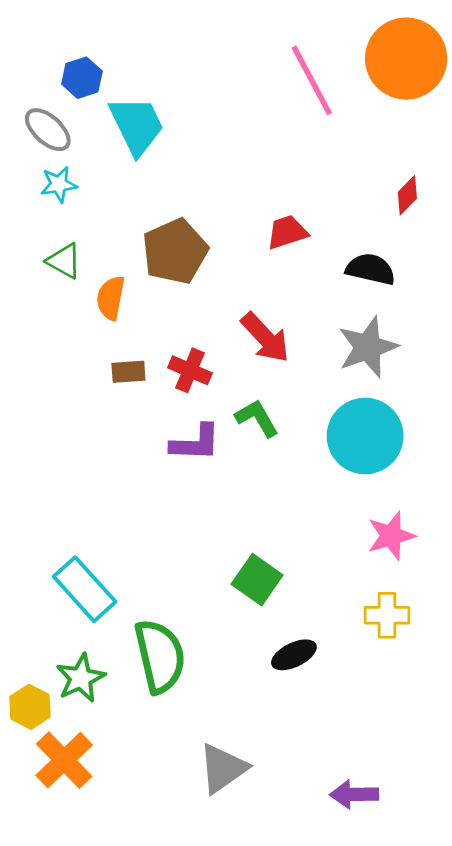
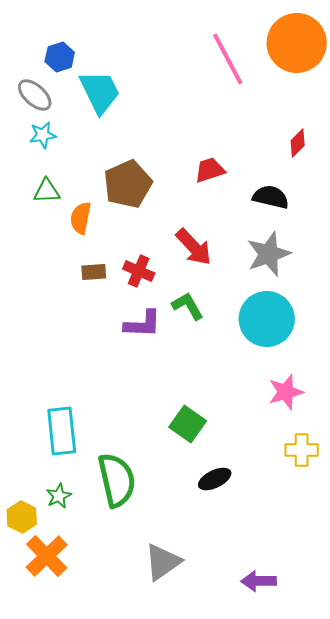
green triangle: (64, 261) -> (47, 191), turned -32
cyan rectangle: (85, 589) -> (62, 431), turned 36
yellow cross: (387, 615) -> (302, 450), moved
green star: (81, 678) -> (59, 496), size x0.7

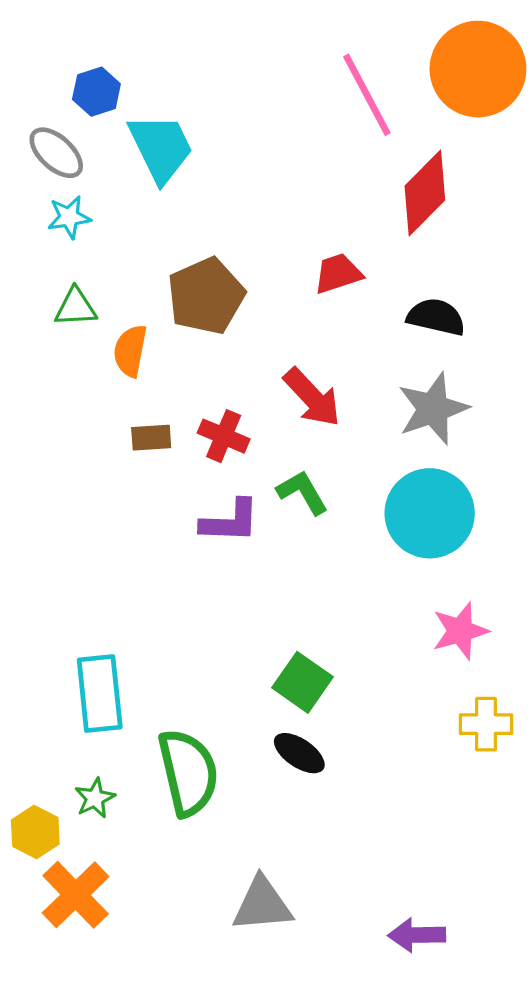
red diamond: (298, 143) -> (425, 193), moved, size x1.8
black ellipse: (215, 479) -> (299, 753), moved, turned 60
gray triangle: (163, 562) -> (262, 904), turned 30

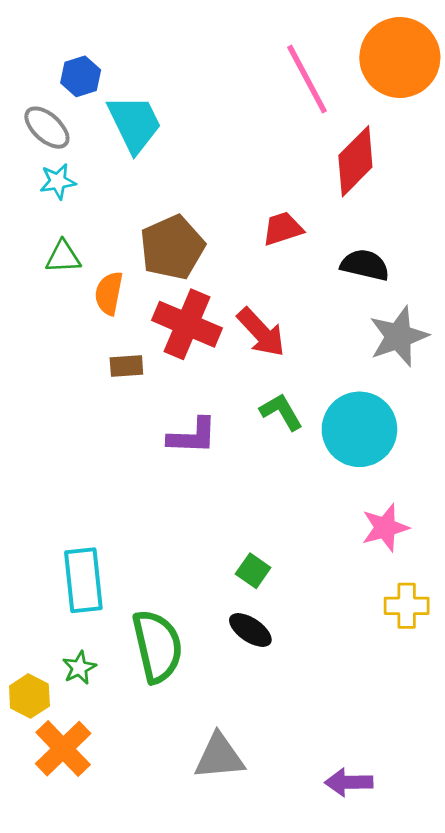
gray star: (433, 409) -> (399, 336), moved
red cross: (224, 436) -> (187, 324), moved, size x1.6
green L-shape: (303, 492) -> (281, 412), moved
green square: (303, 682) -> (253, 571), size x0.7

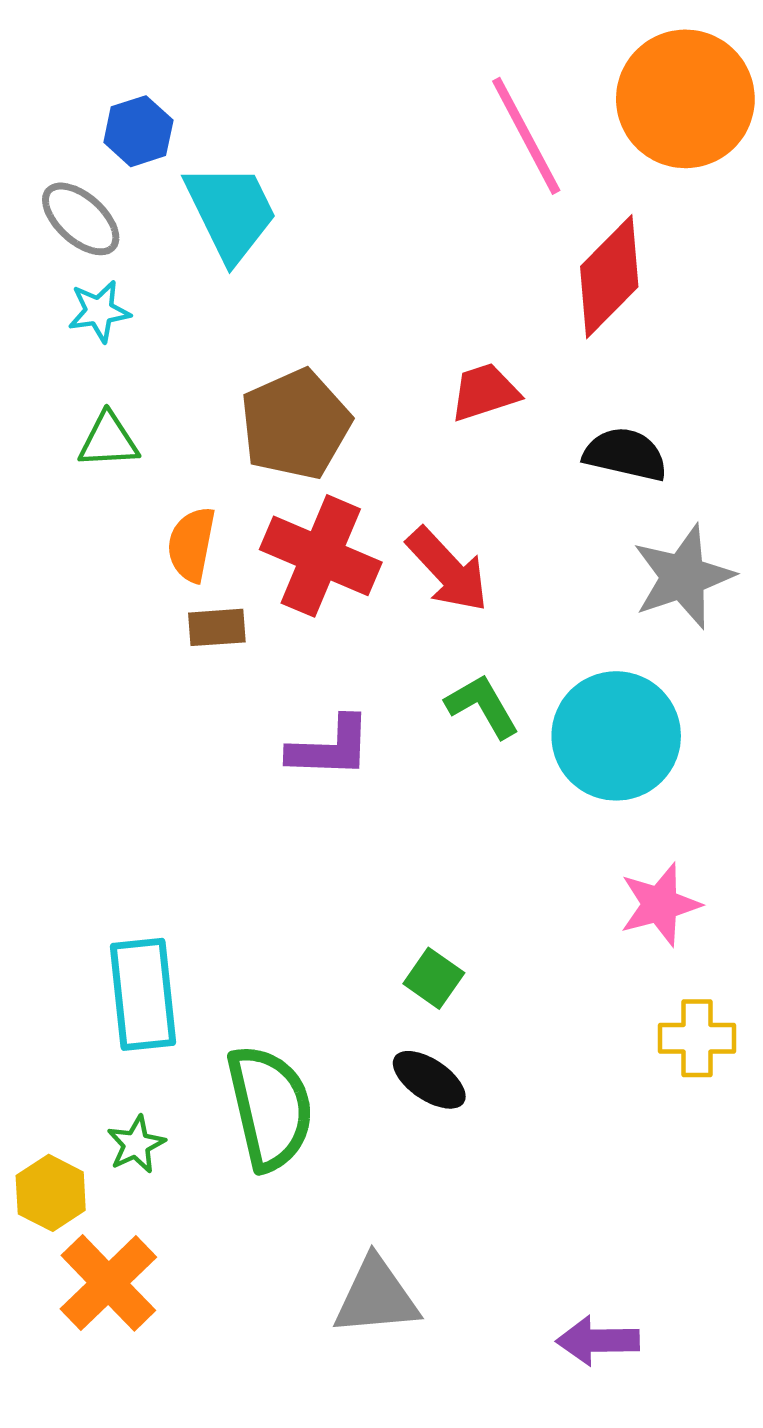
orange semicircle: (109, 293) -> (191, 544), moved

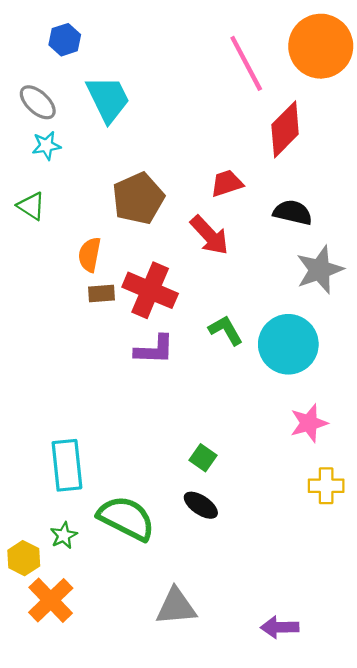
blue hexagon: (138, 131) -> (65, 40), moved
green triangle: (108, 440) -> (31, 206), moved, turned 36
red cross: (321, 556) -> (150, 290), moved
red arrow: (448, 570) -> (209, 235), moved
green semicircle: (270, 1108) -> (126, 518), turned -50

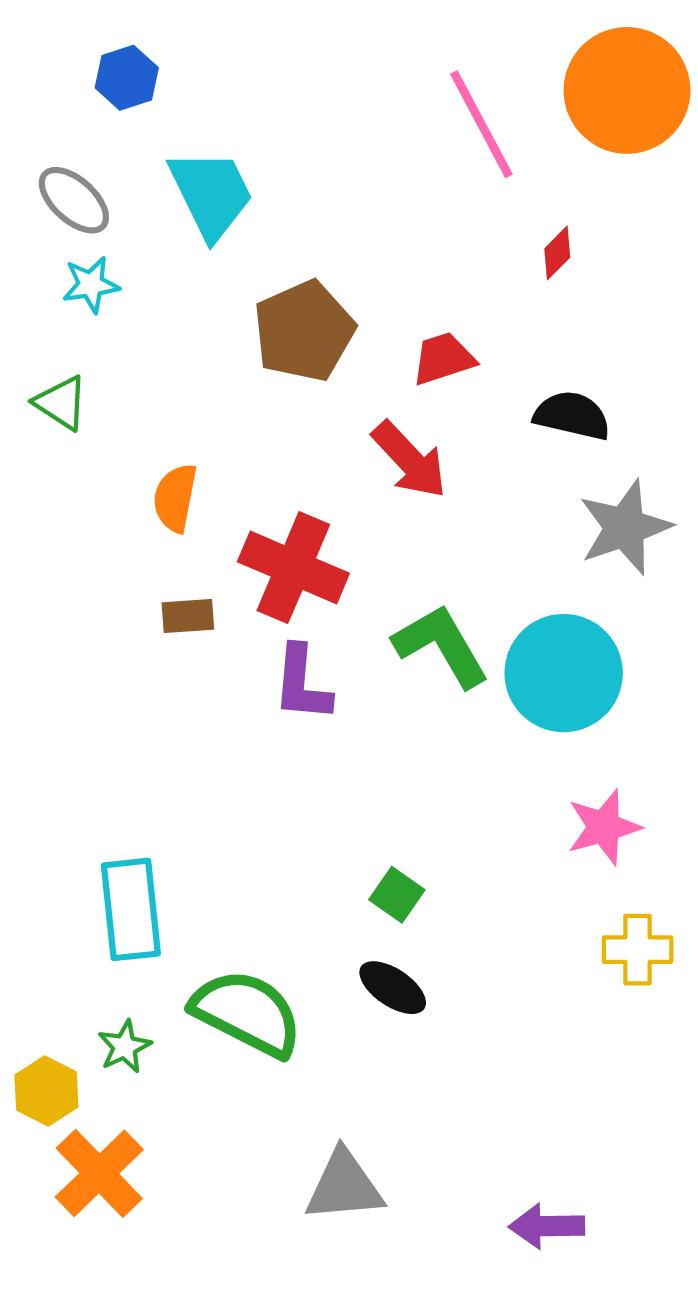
red diamond: (285, 129) -> (557, 253), size x0.5
brown pentagon: (138, 198) -> (304, 331), moved
brown rectangle: (101, 293) -> (188, 616), moved
green L-shape: (226, 330) -> (441, 646), size x1.4
purple L-shape: (154, 350) -> (302, 684), turned 93

